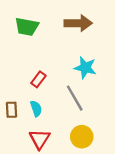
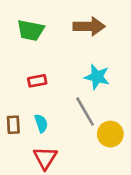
red rectangle: (38, 79) -> (37, 81), moved, turned 42
yellow circle: (82, 137) -> (110, 134), moved

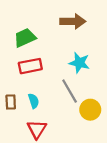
green trapezoid: (31, 30) -> (25, 38), moved, turned 145
red rectangle: (37, 81) -> (30, 66), size x1.5

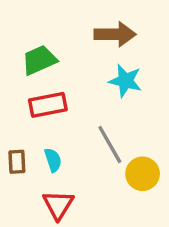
cyan star: (79, 63) -> (125, 81), moved

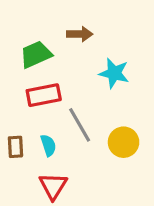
brown arrow: (115, 34) -> (80, 34), moved, size x0.7
gray line: (110, 145) -> (80, 125), moved
yellow circle: (143, 174) -> (124, 142), moved

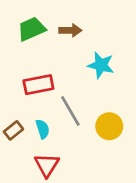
green trapezoid: (36, 54) -> (32, 29), moved
brown rectangle: (15, 147) -> (13, 130), turned 54

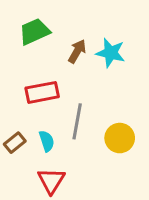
brown arrow: (70, 30) -> (77, 51), moved, turned -60
cyan star: (101, 65) -> (111, 53), moved
gray line: (70, 111) -> (77, 121), turned 40

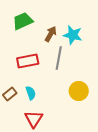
gray line: (77, 121) -> (59, 58), moved

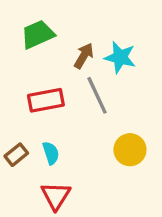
gray line: (59, 58) -> (97, 95), turned -35

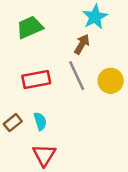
brown arrow: (84, 56) -> (82, 44), moved
cyan star: (120, 57) -> (95, 17), moved, turned 30
yellow circle: (130, 150) -> (111, 81), moved

